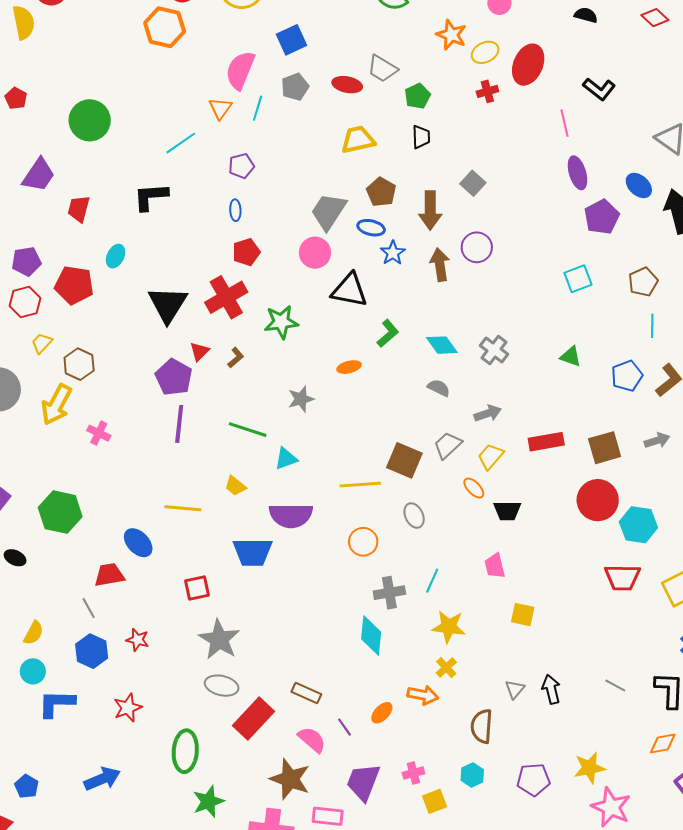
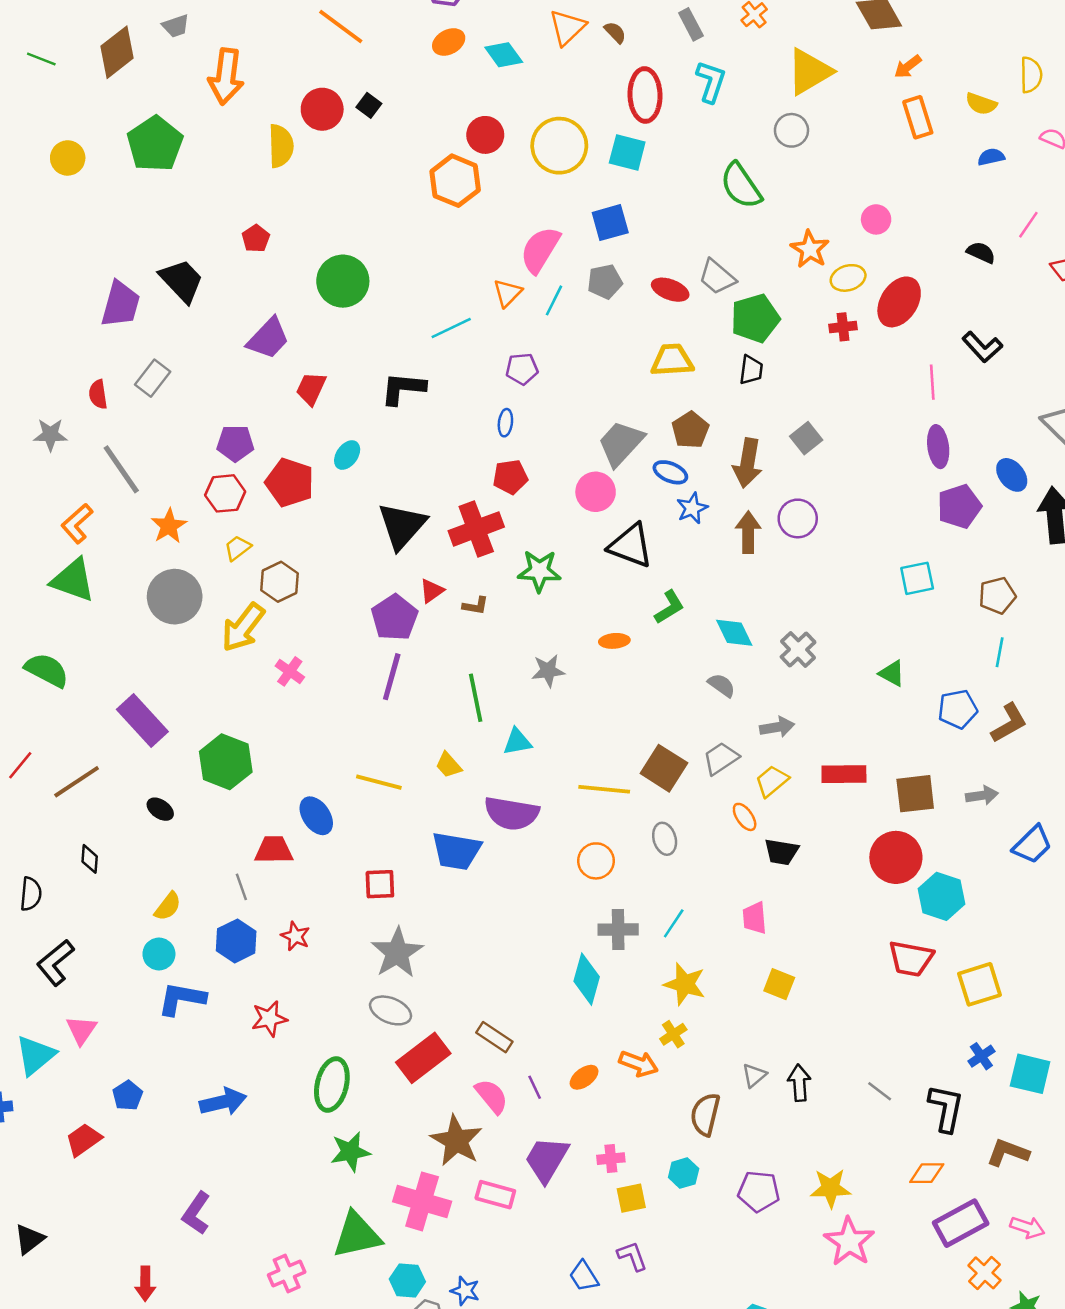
green pentagon: (417, 96) -> (755, 318), size x1.5
brown L-shape: (236, 358) -> (475, 606), turned 40
green line: (248, 430) -> (476, 698), turned 51

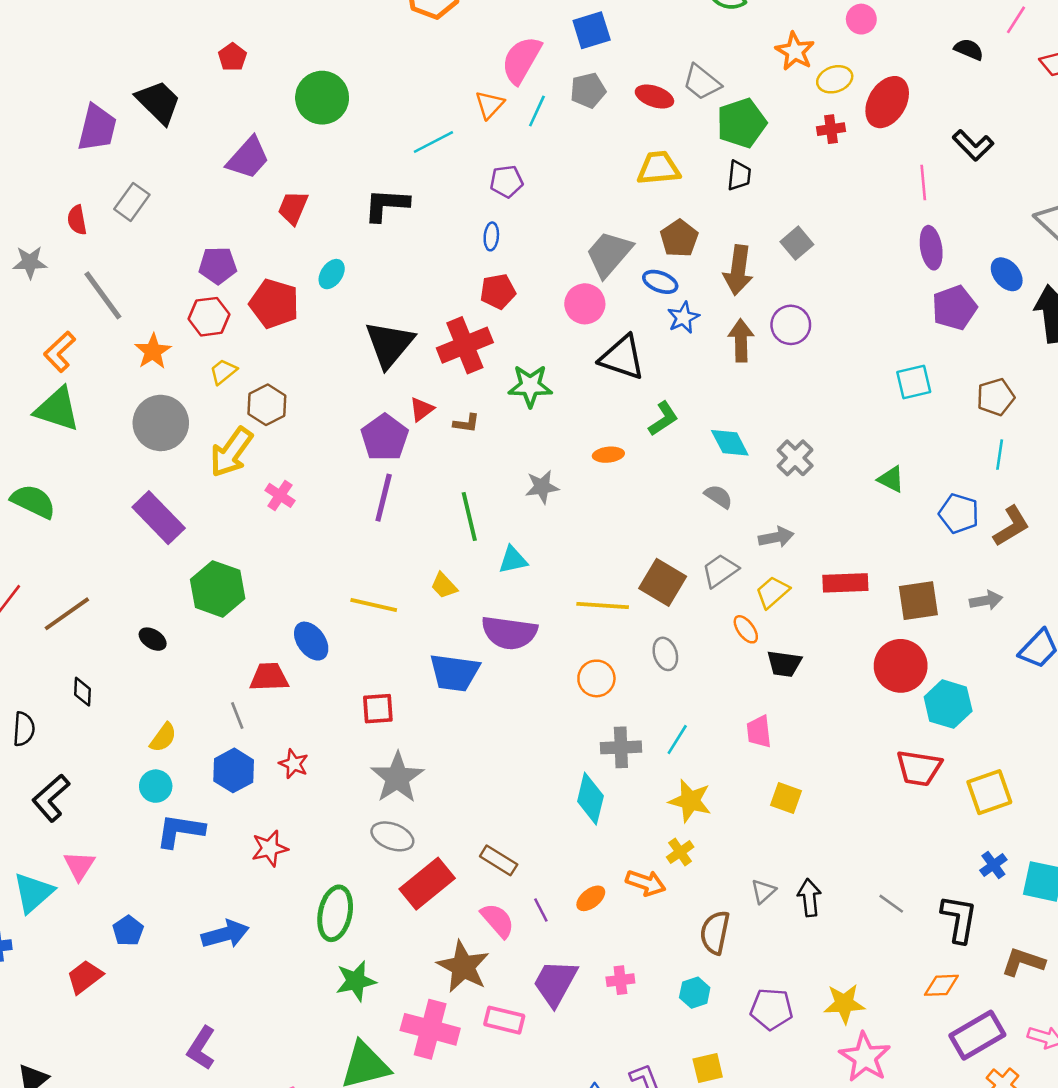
blue pentagon: (958, 709) -> (959, 514), turned 30
purple rectangle: (142, 721) -> (159, 518), moved
yellow square: (631, 1198) -> (708, 1068), moved

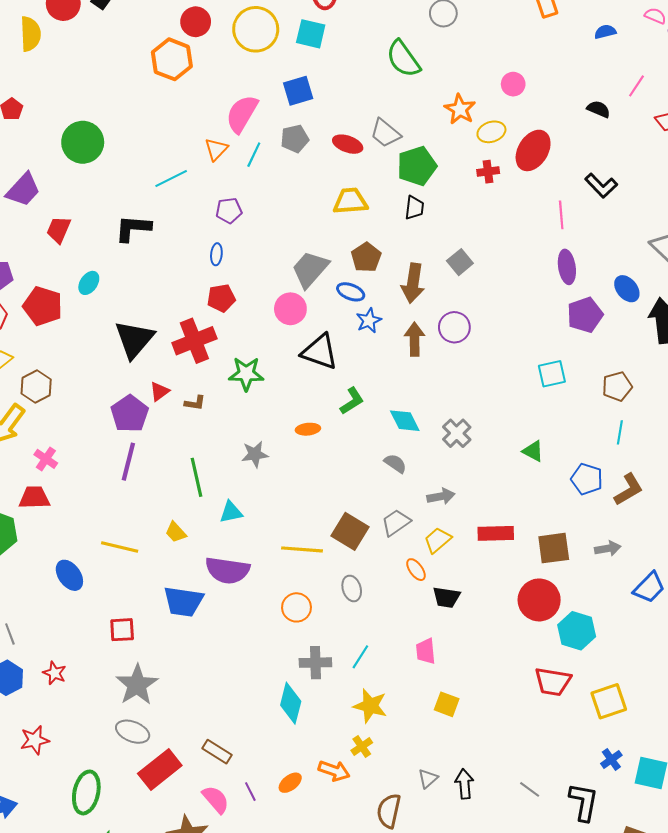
red trapezoid: (269, 677) -> (34, 498), moved

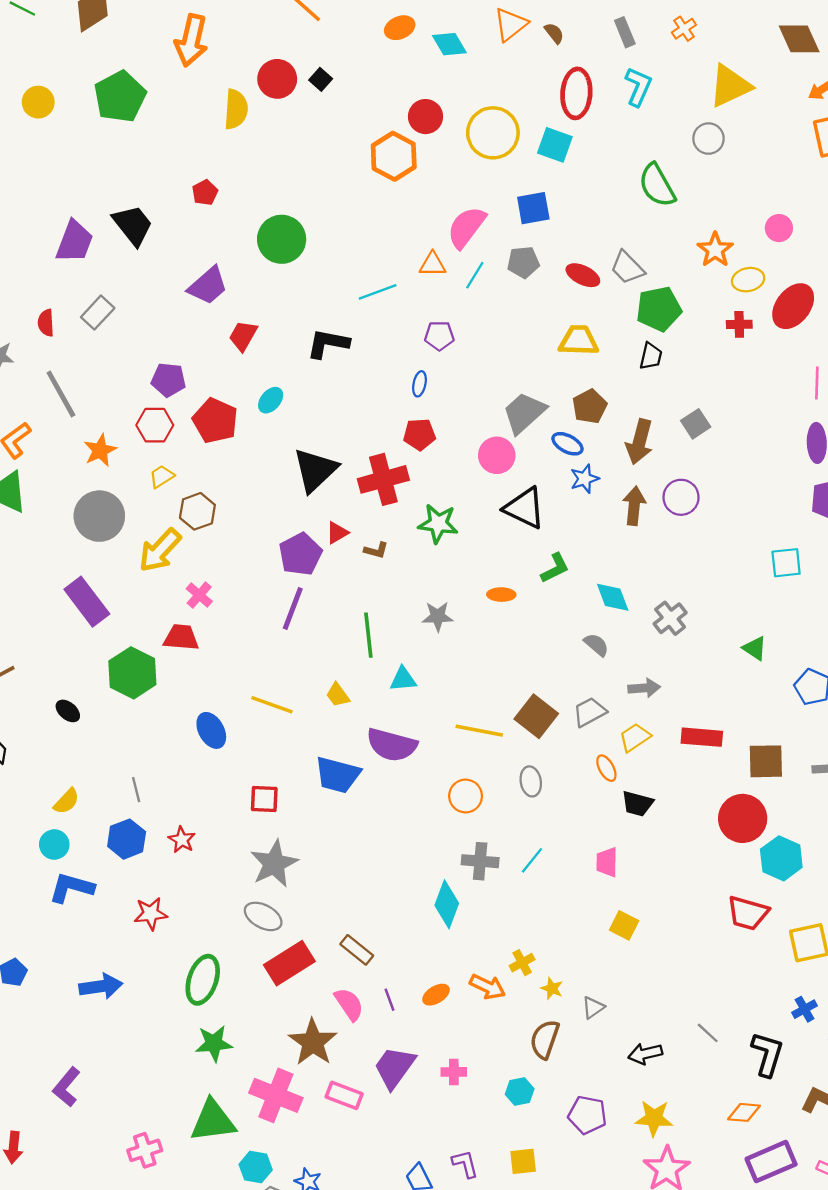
orange triangle: (216, 149) -> (433, 264), turned 40
yellow star: (370, 706) -> (552, 988), moved, size x0.6
black arrow: (464, 784) -> (645, 1054), moved, turned -104

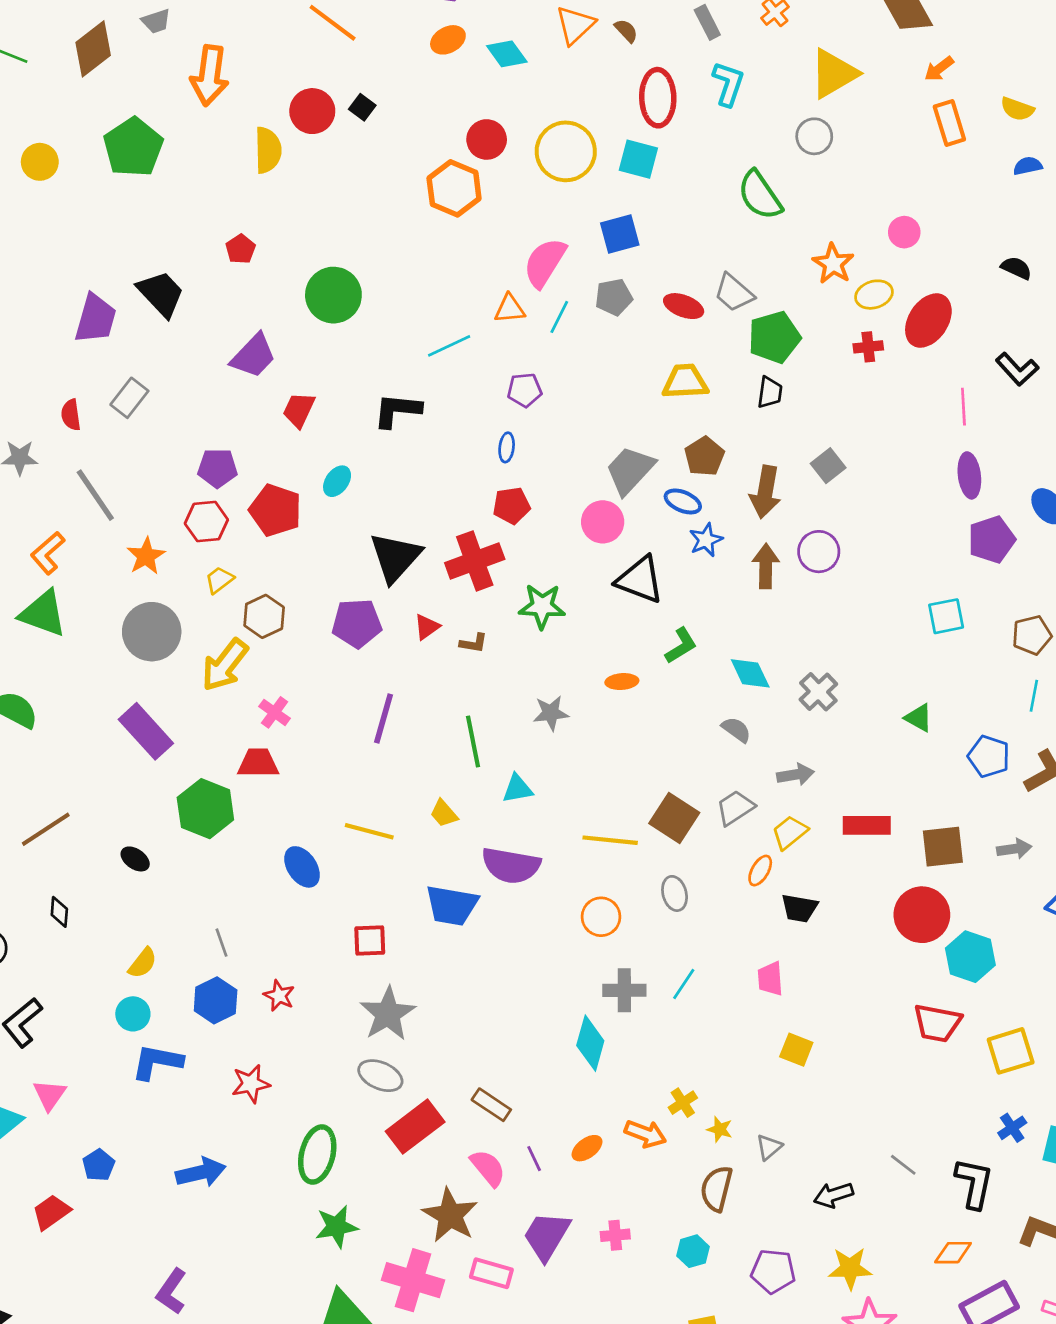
purple pentagon: (300, 554) -> (357, 623), moved, turned 30
orange ellipse: (606, 768) -> (760, 871), turned 64

